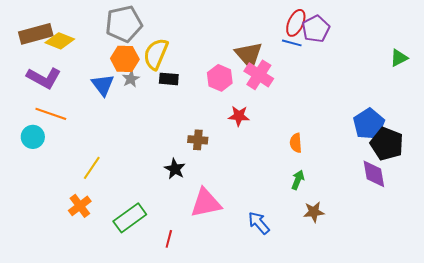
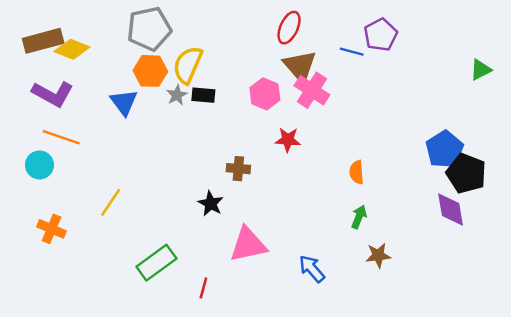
red ellipse: (296, 23) -> (289, 28), moved
gray star: (131, 79) -> (177, 95), moved
orange cross: (80, 206) -> (52, 229), moved, turned -30

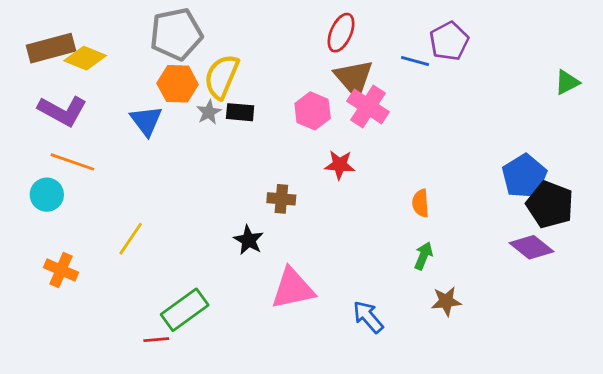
purple diamond: (451, 210) -> (531, 247), turned -42
red line: (203, 288) -> (156, 340), moved, turned 70

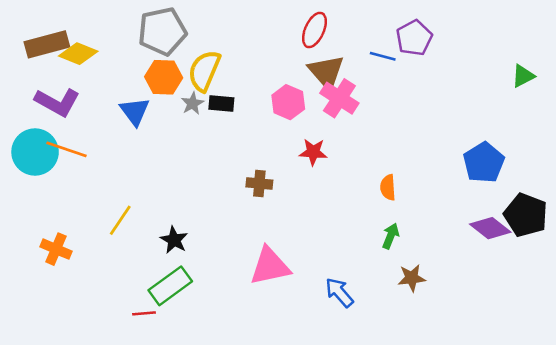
cyan circle: (47, 195) -> (35, 152), moved, size x1.5
black pentagon: (550, 205) -> (526, 215), moved
black star: (249, 240) -> (174, 240), moved

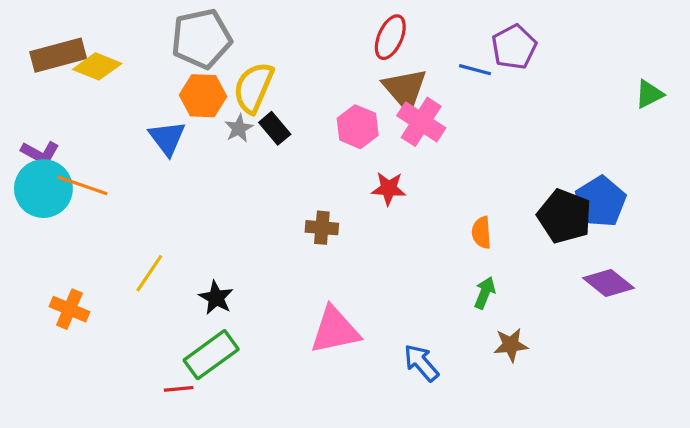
purple L-shape: (57, 102) -> (40, 153), moved, size x0.7
black rectangle: (221, 103) -> (275, 128), turned 45
black pentagon: (526, 215) -> (565, 216), moved

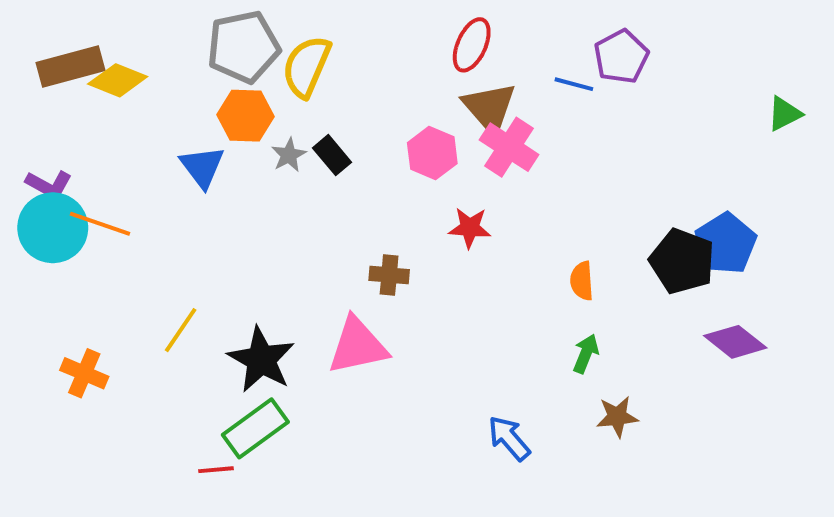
yellow semicircle: (253, 88) -> (306, 67), moved
black star: (216, 298) -> (261, 360), size x1.6
pink triangle: (335, 330) -> (358, 346), moved

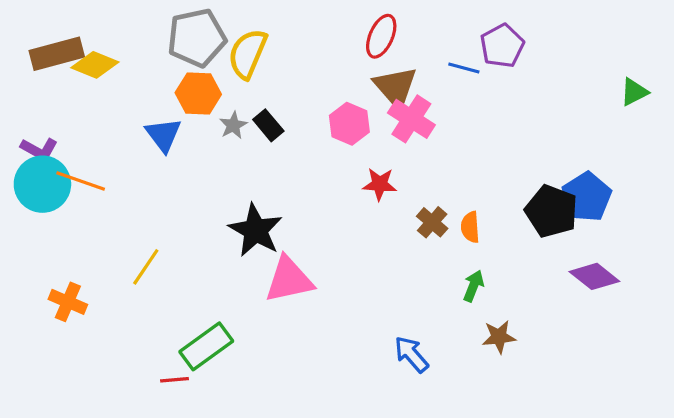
brown cross: (389, 275) -> (432, 222), moved, turned 36
black star: (261, 360) -> (256, 230), moved

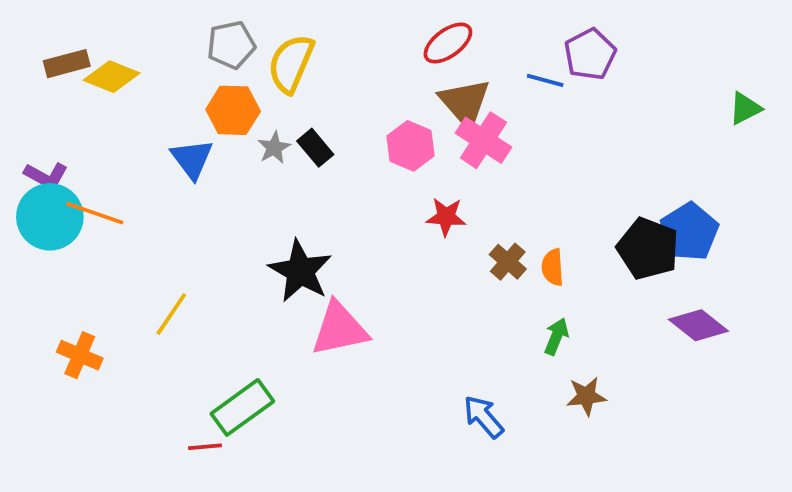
red ellipse: (381, 36) -> (448, 43), turned 30
gray pentagon: (197, 38) -> (231, 45), size x0.7
brown rectangle: (57, 54) -> (67, 64), size x0.7

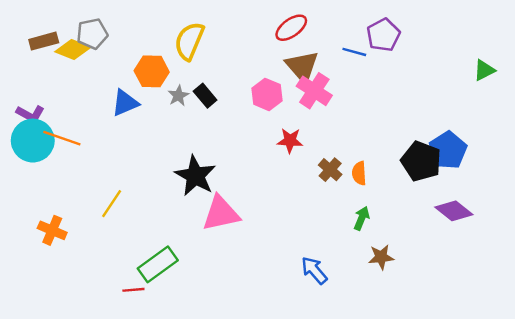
gray pentagon: (231, 45) -> (92, 34), moved
blue triangle: (192, 159) -> (125, 103), turned 44

